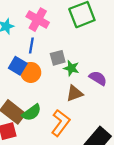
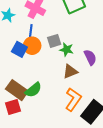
orange circle: (31, 72) -> (32, 46), moved
purple semicircle: (98, 78) -> (90, 57), turned 35
orange L-shape: (60, 123) -> (73, 99), moved

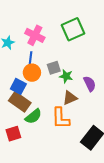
blue square: (19, 49) -> (18, 86), moved
brown rectangle: (17, 90) -> (20, 102), moved
orange L-shape: (73, 99) -> (61, 118), moved, turned 145

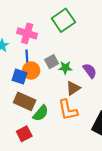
blue square: (18, 86) -> (19, 76), moved

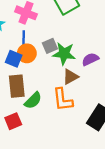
green star: (65, 68) -> (64, 54), size x1.5
purple semicircle: (90, 71) -> (90, 59), turned -84
brown rectangle: (25, 101) -> (17, 86), turned 55

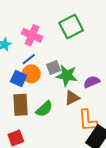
blue line: (24, 38) -> (29, 59), turned 48
green semicircle: (33, 100) -> (44, 109), moved
orange L-shape: (63, 100) -> (88, 120), moved

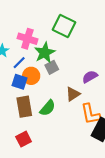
green square: (71, 27) -> (64, 26), turned -30
blue line: (29, 59) -> (19, 63), moved
green star: (67, 75) -> (45, 53), moved, turned -30

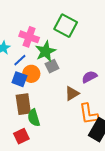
green semicircle: (48, 108) -> (34, 118), moved, turned 120

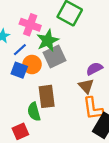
gray square: (52, 66) -> (54, 57), size x1.5
brown triangle: (72, 93) -> (86, 86), moved, turned -42
brown rectangle: (23, 104) -> (47, 96), moved

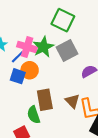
pink cross: (30, 25) -> (27, 47), moved
gray square: (54, 57) -> (67, 50), moved
brown triangle: (86, 86) -> (72, 101), moved

